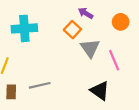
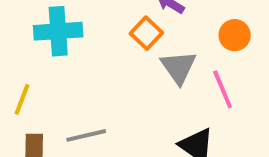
orange circle: (121, 22) -> (235, 35), moved

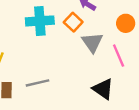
cyan cross: (58, 31) -> (40, 21), moved

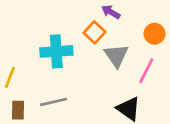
cyan cross: (40, 21) -> (56, 51), moved
pink line: (119, 56) -> (146, 71), turned 50

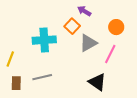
gray triangle: (116, 56) -> (88, 43), turned 36

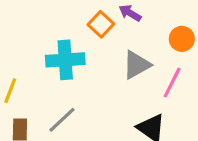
orange square: (72, 26) -> (101, 24), moved
gray line: (42, 77) -> (62, 120), turned -30

